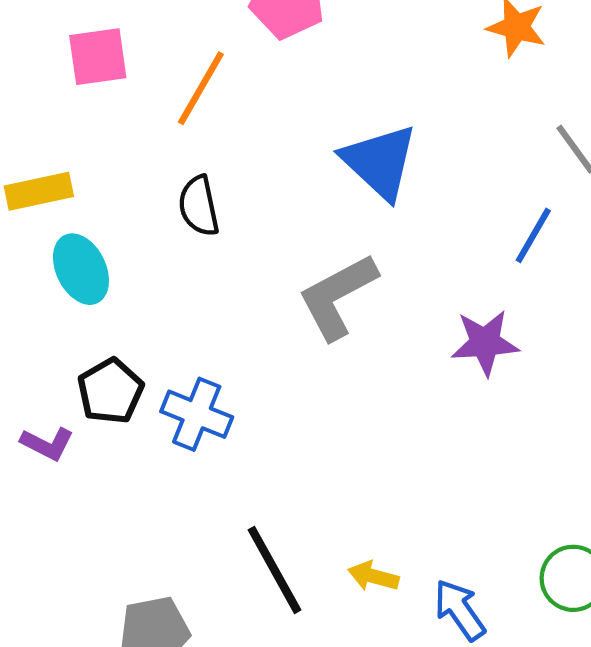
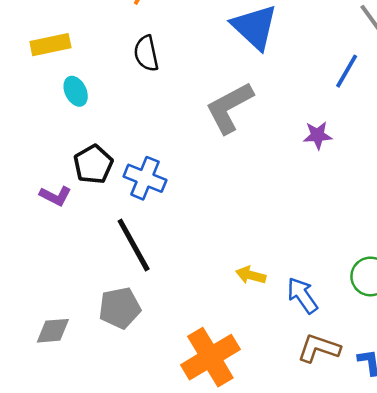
cyan ellipse: (81, 269) -> (76, 91), size x0.7
purple star: (485, 343) -> (318, 135), size x0.7
black line: (275, 570) -> (134, 245), moved

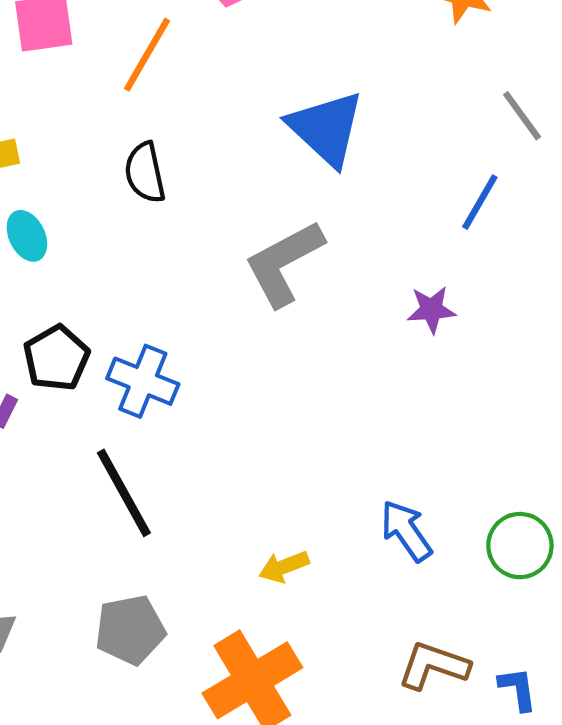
yellow arrow: (251, 275) -> (284, 567), moved, turned -36
blue arrow: (302, 295) -> (406, 531), moved
gray pentagon: (120, 308) -> (130, 630), moved

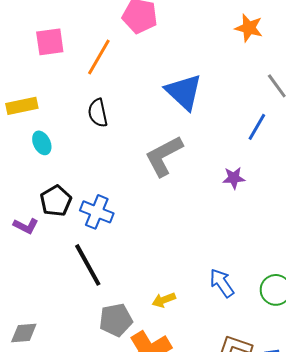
gray pentagon: (130, 630) -> (116, 320), moved

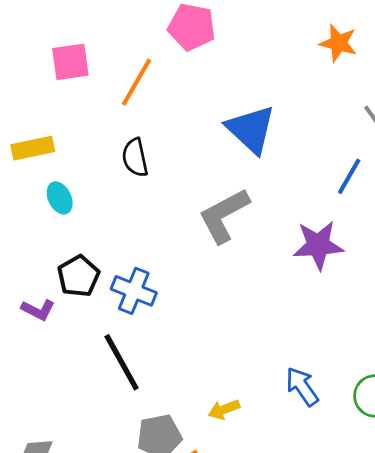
purple star: (234, 178) -> (318, 245), size x1.6

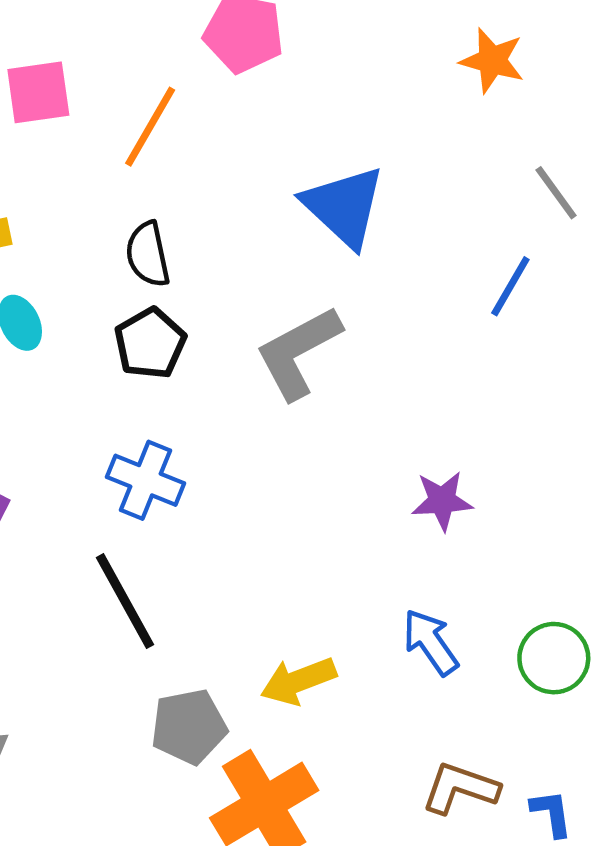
purple star: (318, 245) -> (442, 501), moved, size x0.7
black pentagon: (78, 276) -> (150, 343), moved
yellow arrow: (224, 409) -> (298, 681), size x1.4

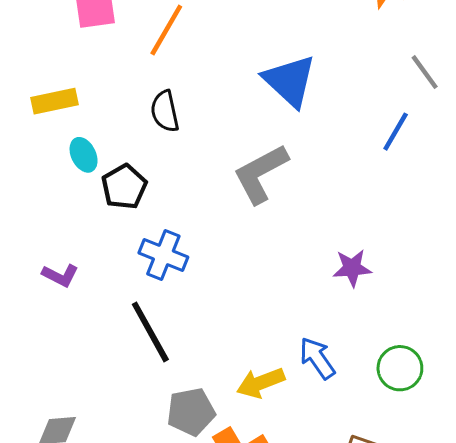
black pentagon: (150, 343) -> (124, 187), moved
blue arrow: (431, 642) -> (317, 358), moved
green circle: (554, 658) -> (400, 368), moved

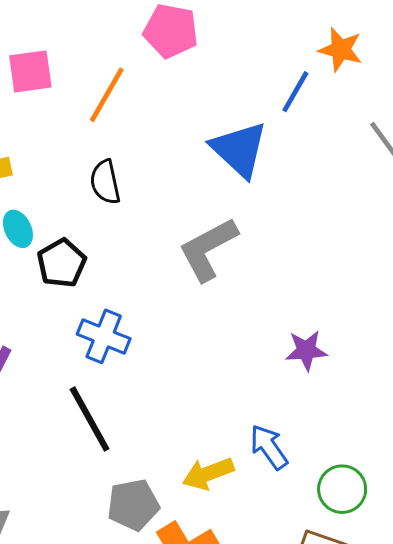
blue line: (396, 132) -> (295, 92), moved
green circle: (400, 368) -> (342, 489), moved

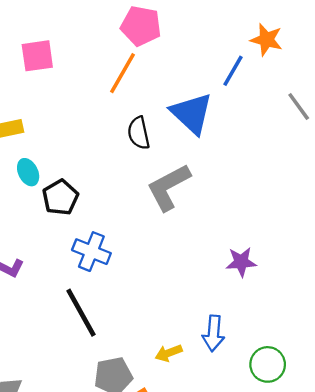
orange line: (107, 95) -> (123, 73), moved
black semicircle: (105, 182) -> (139, 133), moved
blue arrow: (269, 447) -> (213, 333), turned -140
yellow arrow: (208, 474) -> (169, 353), size x0.7

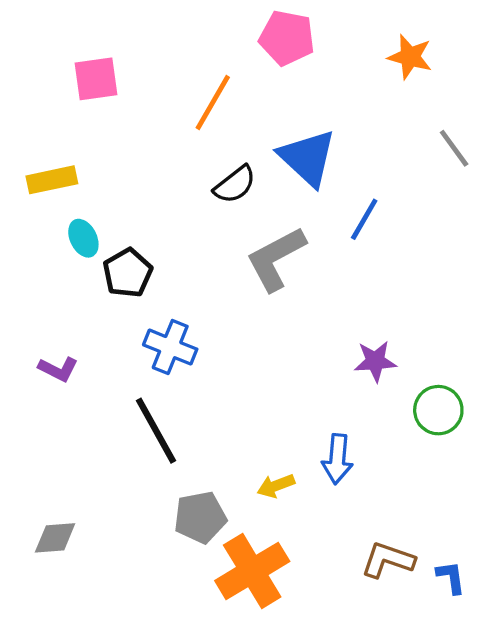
pink pentagon: (141, 26) -> (287, 38), moved
blue line: (233, 71) -> (364, 219), moved
black semicircle: (139, 133) -> (235, 185), turned -116
green circle: (268, 364) -> (438, 410), moved

